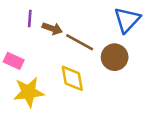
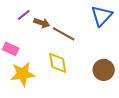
purple line: (30, 18) -> (24, 15), turned 48
brown circle: (115, 57) -> (104, 70), moved

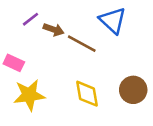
blue triangle: (102, 16) -> (113, 21), moved, turned -30
yellow diamond: (58, 63) -> (87, 94), moved

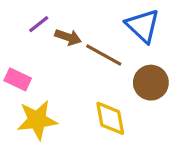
brown circle: (133, 90) -> (151, 83), moved

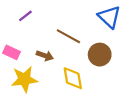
blue triangle: (143, 26) -> (109, 17), moved
brown arrow: (68, 37) -> (45, 56), moved

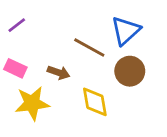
purple line: (25, 16) -> (17, 25), moved
blue triangle: (109, 17) -> (126, 31), moved, turned 35

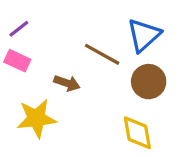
pink rectangle: (15, 68) -> (17, 61), moved
yellow diamond: (95, 102) -> (137, 133), moved

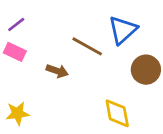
brown circle: (149, 82) -> (146, 70), moved
yellow star: (37, 118) -> (18, 113), moved, size x0.7

